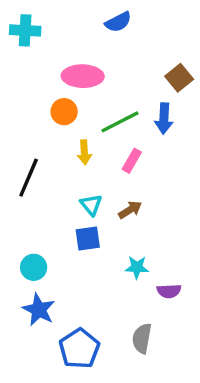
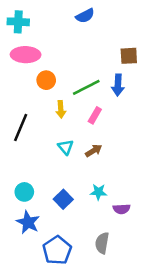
pink ellipse: (83, 76) -> (26, 55), moved
brown square: (179, 78) -> (129, 56), turned 36
blue square: (88, 239) -> (63, 199), moved, turned -36

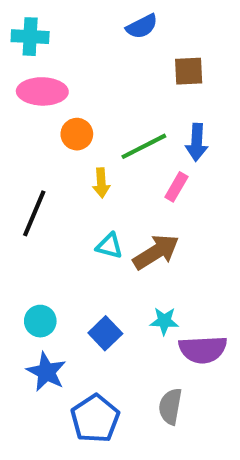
brown square: (129, 56) -> (189, 71), moved
pink rectangle: (95, 115) -> (176, 187), moved
cyan triangle: (66, 147) -> (109, 246), turned -35
brown arrow: (94, 151) -> (156, 252), size x1.6
purple semicircle: (122, 209) -> (203, 350), size x1.6

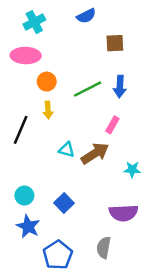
cyan cross: (30, 37) -> (34, 22), moved, turned -30
yellow arrow: (101, 183) -> (48, 110), moved
pink rectangle: (176, 187) -> (112, 125), moved
cyan star: (164, 321) -> (132, 170), moved

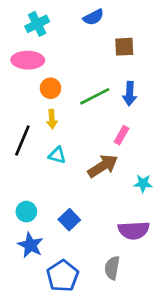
cyan triangle: (67, 150) -> (57, 155), moved

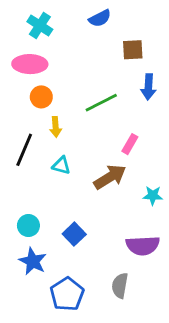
cyan cross: (37, 24) -> (40, 25), turned -30
orange circle: (51, 88) -> (41, 97), moved
blue arrow: (130, 94) -> (148, 87), moved

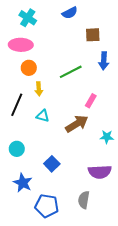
cyan circle: (28, 226) -> (17, 149), moved
blue pentagon: (67, 294) -> (47, 206), turned -30

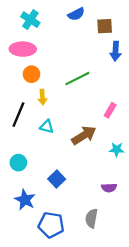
brown square: (93, 35) -> (105, 26), moved
blue arrow: (104, 61) -> (116, 51), moved
pink rectangle: (91, 101) -> (110, 110), moved
purple semicircle: (100, 172) -> (109, 188), size x0.6

